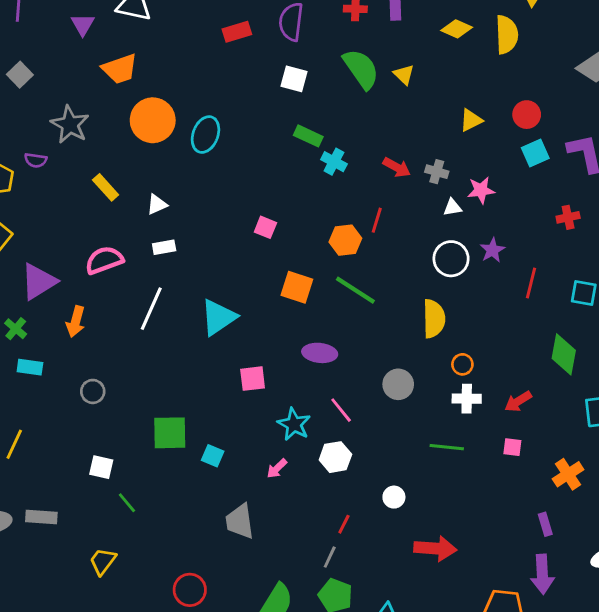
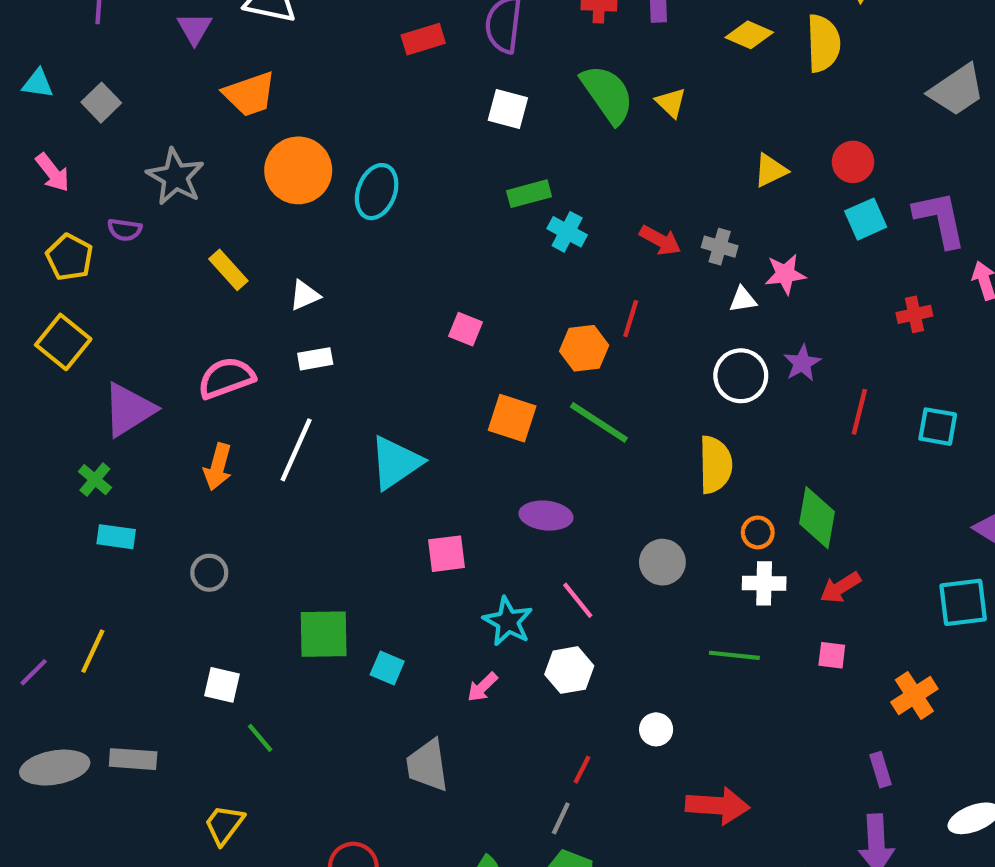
green rectangle: (308, 136) -> (529, 194), turned -40
orange arrow: (76, 322) -> (218, 467), moved
green diamond: (564, 354) -> (817, 518), moved

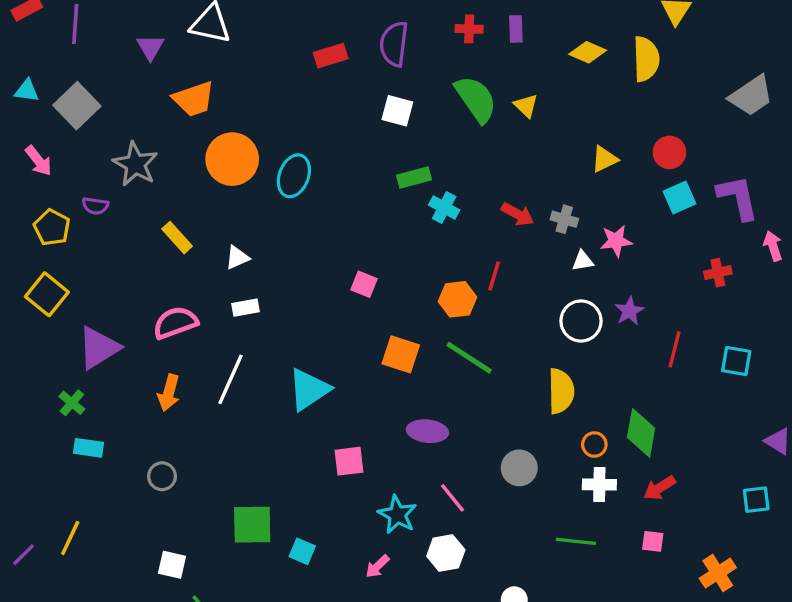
gray square: (101, 103) -> (77, 106), size x1.5
cyan square: (963, 602) -> (756, 500), size x0.7

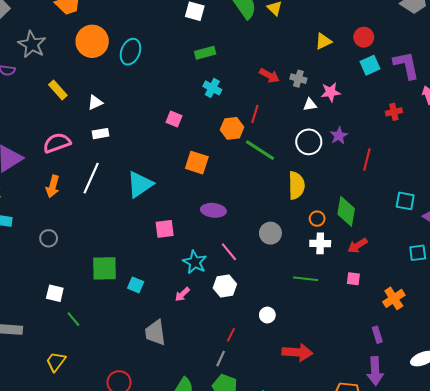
cyan cross: (444, 207) -> (212, 88), moved
green line: (469, 358) -> (260, 150), moved
cyan square: (736, 361) -> (405, 201), moved

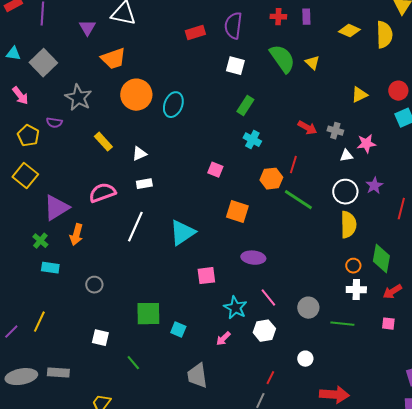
green rectangle: (205, 53) -> (245, 106), turned -42
yellow semicircle: (296, 185) -> (348, 225), moved
orange arrow: (53, 186) -> (76, 235), moved
gray circle: (270, 233) -> (308, 308), moved
green line: (73, 319) -> (133, 363), moved

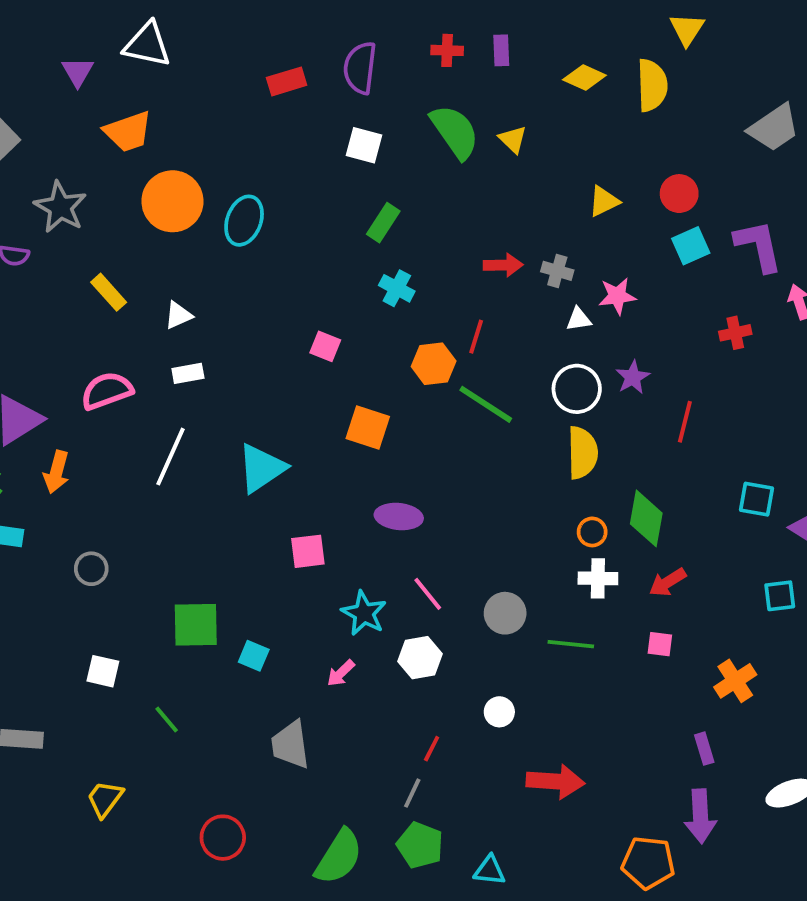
red arrow: (307, 128) -> (503, 265), turned -30

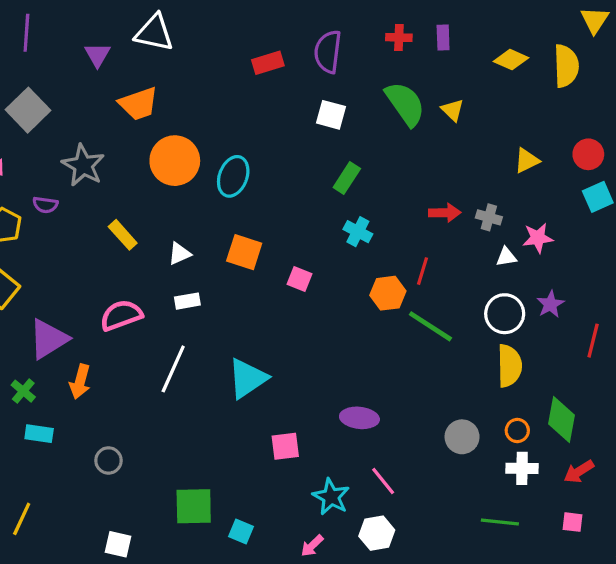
orange square: (368, 428) -> (244, 252), moved
gray circle: (505, 613) -> (462, 437), moved

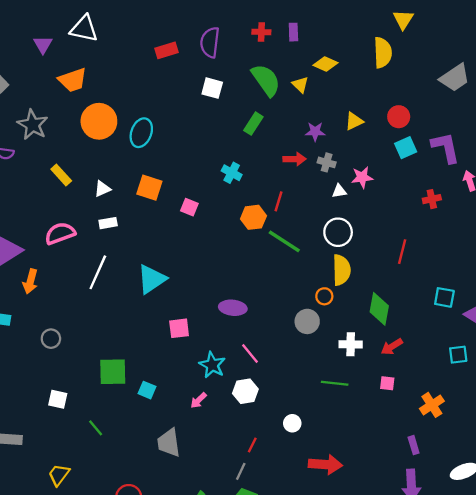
yellow diamond: (511, 60) -> (325, 64), moved
green rectangle: (347, 178) -> (253, 124), moved
purple star: (550, 304) -> (315, 132), moved, turned 30
orange circle: (517, 430) -> (324, 296), moved

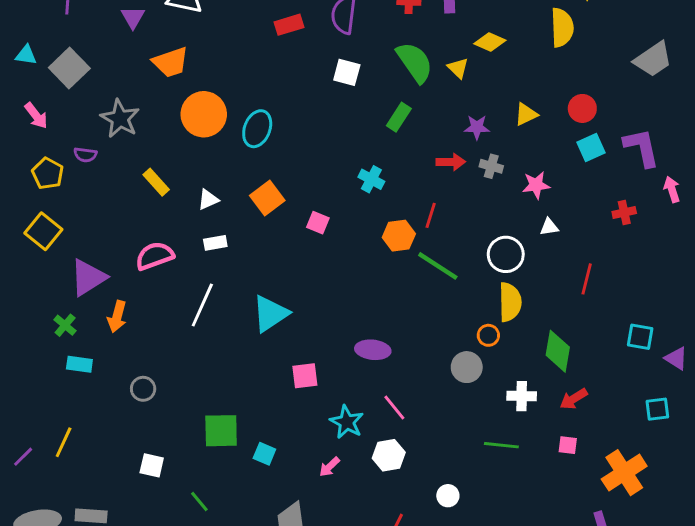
orange square: (149, 188) -> (267, 198), turned 35
white triangle: (339, 191) -> (549, 227), moved
orange cross: (432, 405) -> (624, 473), size x1.4

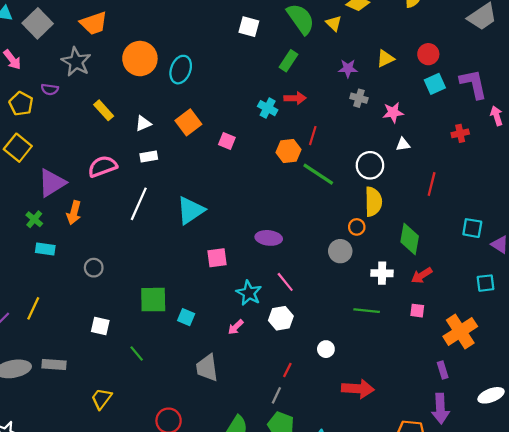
orange trapezoid: (170, 62) -> (94, 23), moved
red arrow: (451, 162) -> (295, 98), moved

